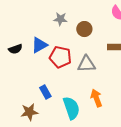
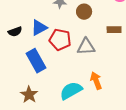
blue rectangle: (45, 92) -> (36, 61), moved, size x1.6
cyan semicircle: (71, 108) -> (71, 91), turned -100
brown star: (29, 112) -> (29, 95), turned -30

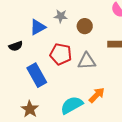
blue triangle: (39, 28) -> (38, 27), moved
orange arrow: (96, 81) -> (97, 95), turned 66

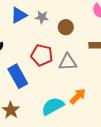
blue triangle: (38, 27) -> (19, 15), moved

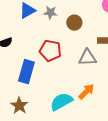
gray triangle: (68, 62) -> (87, 58), moved
blue rectangle: (18, 76) -> (26, 72), turned 45

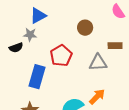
gray star: (50, 13) -> (30, 35), moved
red pentagon: (50, 51) -> (61, 56), turned 30

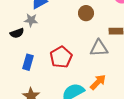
red pentagon: (61, 56) -> (61, 57), moved
blue rectangle: (37, 77) -> (28, 62), moved, size x0.7

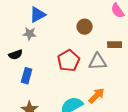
black semicircle: (17, 33) -> (16, 55), moved
red pentagon: (61, 57) -> (69, 61), moved

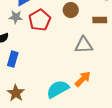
brown rectangle: (115, 45) -> (100, 20), moved
red pentagon: (69, 61) -> (40, 20), moved

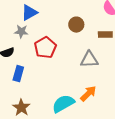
red pentagon: (40, 20) -> (45, 48), moved

